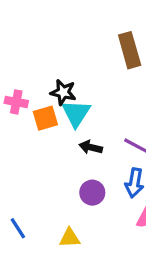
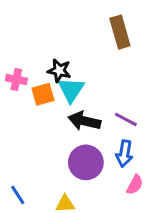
black arrow: (91, 147) -> (84, 121), size x1.5
purple circle: (92, 193) -> (86, 162), size x1.5

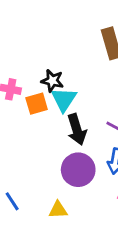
black arrow: (84, 121) -> (77, 130), turned -120

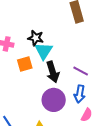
orange square: (37, 104) -> (25, 64), moved

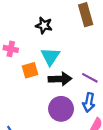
black star: (36, 38) -> (44, 25), moved
black arrow: (53, 72) -> (60, 79), turned -75

